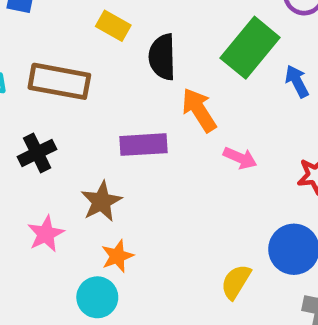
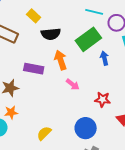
black semicircle: (162, 57) -> (51, 34), turned -108
yellow semicircle: (236, 282) -> (44, 133), moved

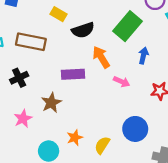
blue arrow: (104, 58) -> (143, 56), moved, turned 40
orange star: (11, 112) -> (75, 138), moved
blue circle: (86, 128) -> (135, 129), moved

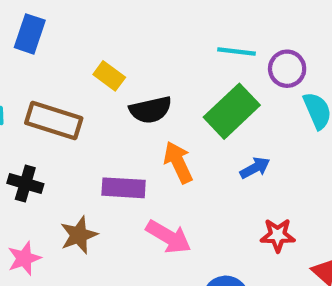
blue arrow: (143, 56) -> (255, 168), turned 42
black cross: (19, 78) -> (25, 183), turned 36
pink arrow: (122, 82) -> (168, 237), moved, size x1.5

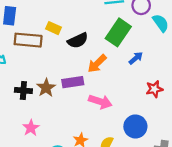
brown rectangle: (54, 121) -> (28, 40), moved
orange arrow: (178, 162) -> (97, 64), turned -96
brown star: (79, 235) -> (46, 88), moved

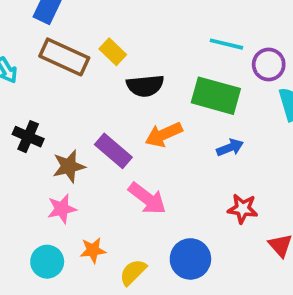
green rectangle: (118, 32) -> (216, 96), turned 52
purple rectangle: (73, 82) -> (113, 151), turned 30
brown star: (46, 88) -> (69, 166), moved
pink star: (31, 128) -> (62, 209), moved

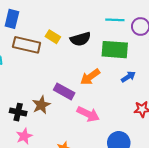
black semicircle: (145, 86) -> (80, 39), moved
black cross: (28, 137) -> (18, 112), moved
pink star: (62, 209) -> (24, 136), moved

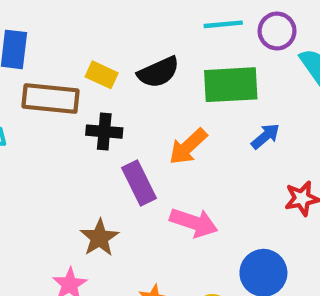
purple rectangle: (64, 91) -> (139, 183), turned 42
brown star: (41, 105) -> (99, 238), moved
black cross: (18, 112) -> (104, 132), moved

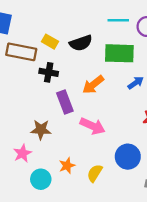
brown star: (99, 238) -> (41, 130), turned 30

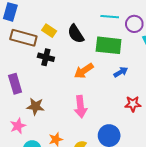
black semicircle: (81, 43) -> (76, 34), turned 72
purple rectangle: (65, 102) -> (15, 84), moved
pink arrow: (93, 126) -> (81, 107), turned 55

